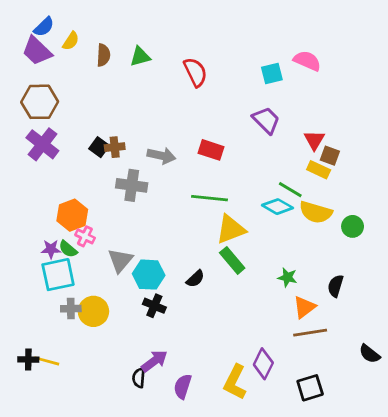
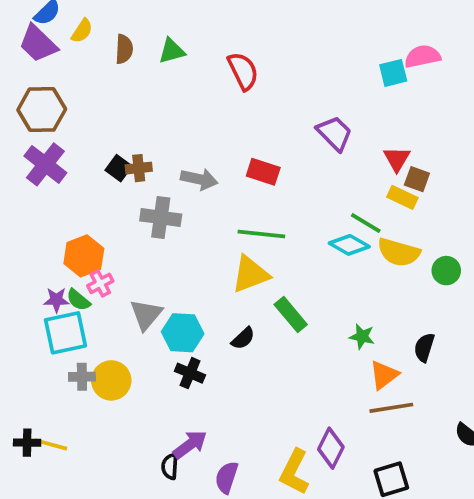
pink semicircle: (307, 61) -> (422, 56), moved, turned -36
cyan square: (272, 74) -> (393, 73), moved
yellow triangle: (231, 229) -> (250, 274), moved
pink cross: (85, 236) -> (100, 283), turned 36

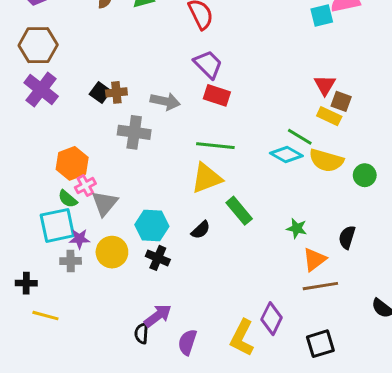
purple trapezoid: (335, 133) -> (208, 64), moved
purple star: (56, 300) -> (79, 239), moved
gray triangle: (146, 315) -> (105, 203), moved
yellow circle: (111, 380) -> (112, 252), moved
black cross: (27, 443) -> (26, 283), moved

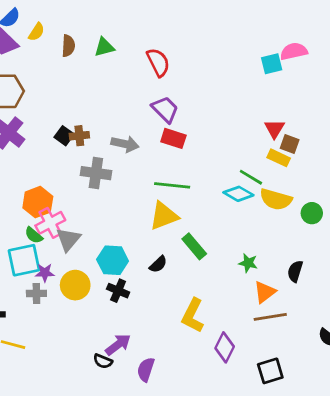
pink cross: (85, 186) -> (50, 223), size x1.5
black semicircle: (142, 333) -> (103, 361), turned -72
yellow L-shape: (242, 338) -> (193, 316), moved

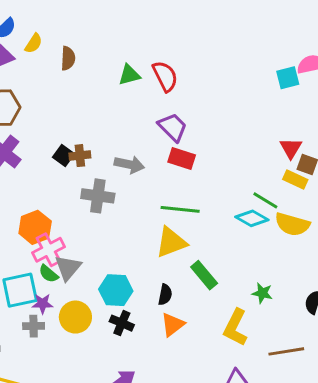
green triangle: (104, 47) -> (129, 75), moved
green semicircle: (34, 235) -> (48, 274), moved
black semicircle: (158, 264) -> (165, 295), turned -36
orange triangle: (265, 292) -> (173, 325), moved
yellow L-shape: (193, 316) -> (235, 328), moved

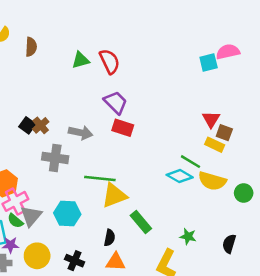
brown cross: (80, 156) -> (41, 125), turned -35
green line: (180, 209) -> (100, 179), moved
cyan hexagon: (116, 290) -> (67, 214), moved
orange triangle: (173, 325) -> (116, 262), turned 40

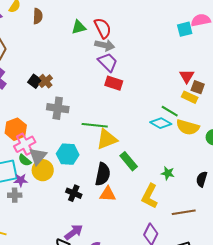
gray arrow: (81, 133) -> (105, 45), moved
black semicircle: (110, 238) -> (103, 174), size x1.6
yellow circle: (37, 256) -> (43, 170), moved

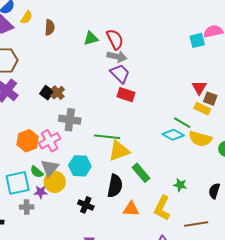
pink cross: (25, 144) -> (50, 141), moved
purple star: (21, 180) -> (41, 192), moved
orange triangle: (108, 194) -> (131, 209), moved

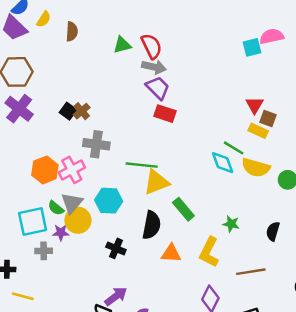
cyan diamond: (173, 135) -> (223, 163), turned 40

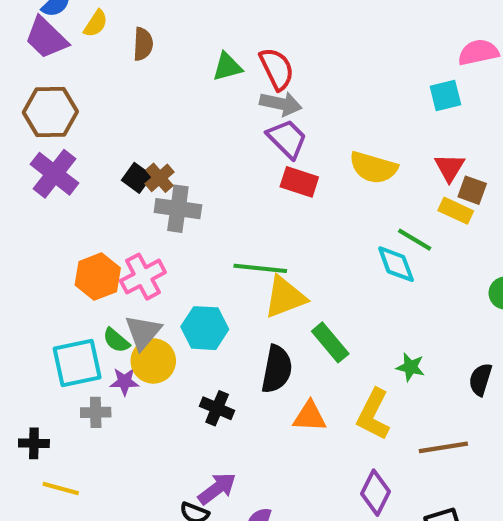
cyan square: (252, 47) -> (445, 96), moved
gray cross: (96, 144) -> (178, 209), moved
yellow semicircle: (256, 168) -> (373, 168), moved

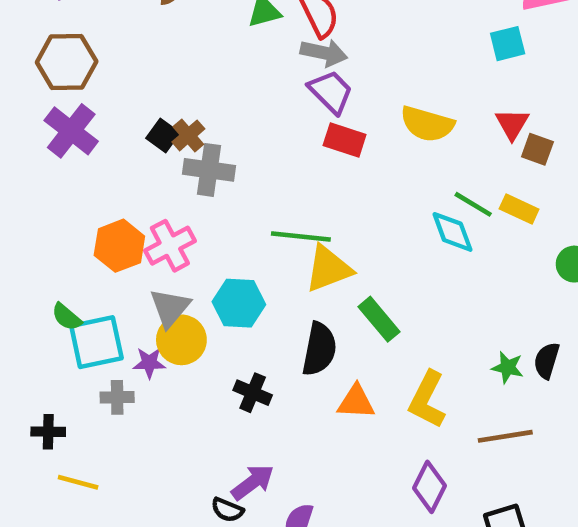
yellow rectangle: (456, 211) -> (519, 209), moved
green semicircle: (116, 340) -> (67, 317), moved
green star: (410, 367) -> (508, 367), moved

